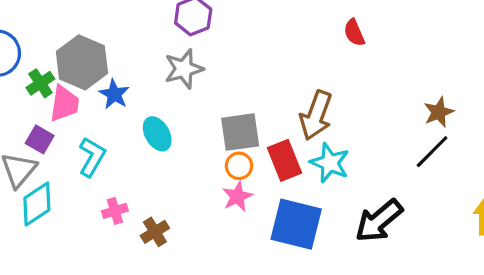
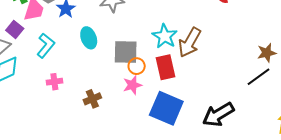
gray square: (240, 132) -> (126, 52), moved
cyan star: (330, 163) -> (165, 36), moved
brown cross: (155, 232) -> (92, 99), moved

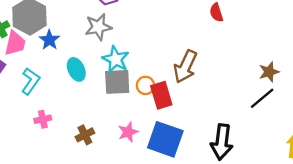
cyan star: (165, 36) -> (116, 59), moved
orange circle: (137, 66) -> (145, 85), moved
pink star: (132, 85) -> (128, 132), moved
black arrow: (218, 115) -> (222, 142), turned -48

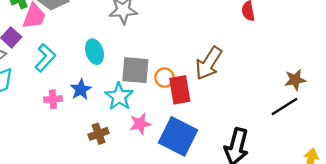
blue star: (49, 40) -> (81, 89), moved
cyan star: (116, 59) -> (119, 96), moved
brown cross: (85, 135) -> (99, 134), moved

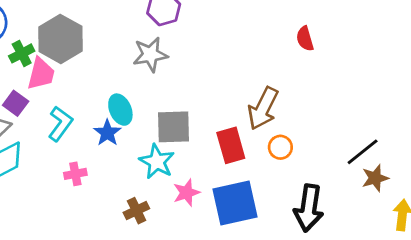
orange circle: (165, 78) -> (280, 147), moved
brown star: (295, 80) -> (375, 178), moved
blue star: (81, 89) -> (107, 133), moved
blue square: (178, 136) -> (235, 203), turned -33

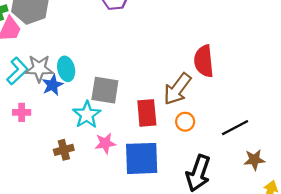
red semicircle: (305, 39) -> (204, 61), moved, size x1.6
gray star: (150, 54) -> (39, 68), moved
black line: (363, 152) -> (235, 128), moved

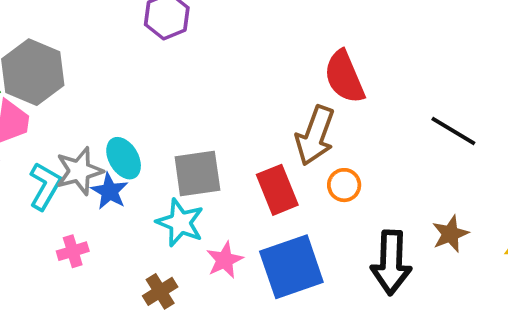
black line: (235, 128) -> (453, 131), moved, turned 76
brown star: (254, 160) -> (450, 234), moved

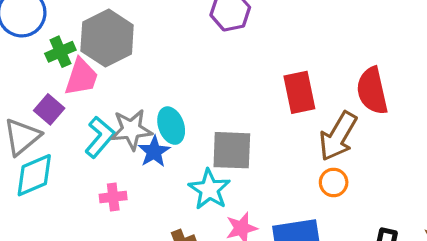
orange circle: (344, 185) -> (334, 182), moved
red rectangle: (277, 190) -> (299, 92), moved

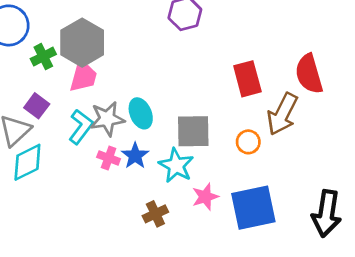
pink trapezoid: (81, 77) -> (83, 76), moved
blue star: (154, 152) -> (135, 156), moved
orange circle: (334, 182) -> (248, 142), moved
pink cross: (113, 197) -> (109, 158), moved, turned 30

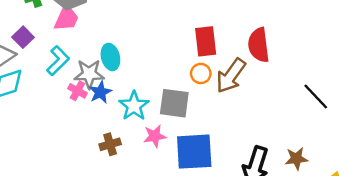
gray star: (107, 119) -> (89, 74), moved
gray square: (193, 131) -> (174, 103), moved
orange circle: (248, 142) -> (201, 73), moved

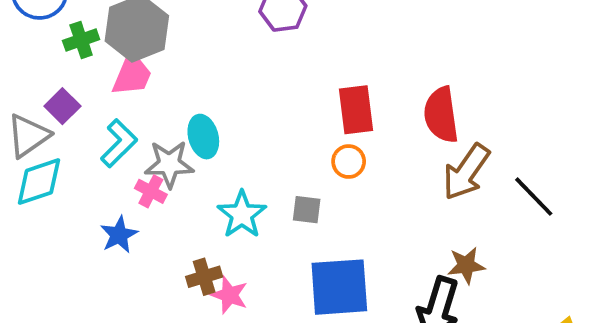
brown arrow: (231, 76) -> (466, 172), moved
blue star: (100, 92) -> (119, 235), moved
gray square: (174, 103) -> (307, 210), size x0.6
pink star: (155, 136) -> (229, 295), moved, turned 30
brown star: (296, 159) -> (466, 265), moved

